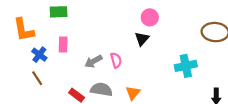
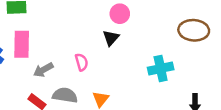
pink rectangle: (63, 44) -> (22, 44), size x1.5
gray arrow: (93, 61) -> (43, 70), moved

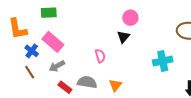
pink rectangle: (22, 44) -> (53, 42), turned -50
gray arrow: (43, 70) -> (57, 66), moved

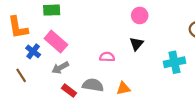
black triangle: (123, 37) -> (136, 44), moved
pink semicircle: (100, 56) -> (107, 57), turned -72
brown line: (30, 72) -> (21, 75), moved
orange triangle: (115, 85) -> (123, 88), turned 40

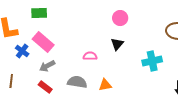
brown line: (21, 75) -> (11, 81), moved, turned 40
red rectangle: (69, 91) -> (45, 87), moved

